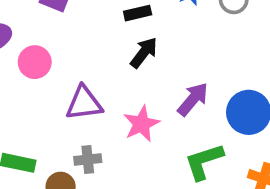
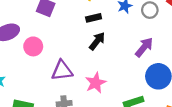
purple arrow: (193, 99) -> (144, 47), moved

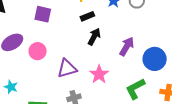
purple arrow: (144, 47) -> (127, 46), moved

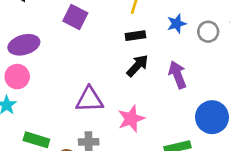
purple arrow: (127, 46) -> (177, 75), moved, turned -66
pink circle: (38, 51) -> (17, 77), moved

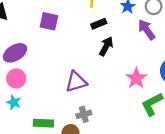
purple arrow: (177, 75) -> (147, 30), moved
pink star: (131, 119) -> (136, 78), moved

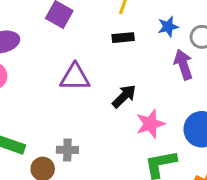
black arrow: (106, 46) -> (124, 96), moved
purple triangle: (76, 82) -> (75, 77), moved

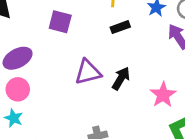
black arrow: (124, 96) -> (121, 78), moved

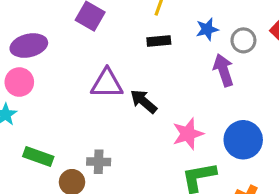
black arrow: (121, 78) -> (144, 101), turned -95

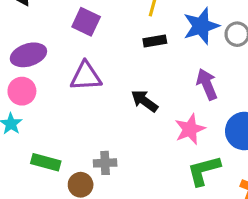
blue star: (207, 29) -> (201, 26), size x1.6
purple arrow: (223, 70) -> (207, 84), moved
purple triangle: (107, 84) -> (86, 76), moved

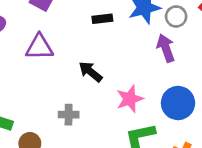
purple arrow: (207, 84) -> (166, 48), moved
gray cross: (105, 163) -> (69, 115), moved

